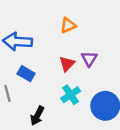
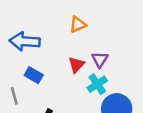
cyan cross: (71, 95) -> (97, 84), moved

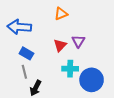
cyan cross: (97, 84) -> (70, 69), moved, turned 35
gray line: (14, 96) -> (24, 72), moved

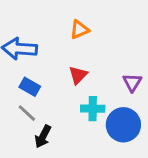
purple triangle: (78, 41) -> (132, 82), moved
gray line: (24, 72) -> (27, 113), turned -32

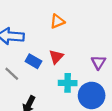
blue rectangle: (30, 87) -> (33, 61), moved
gray line: (27, 113) -> (12, 74), moved

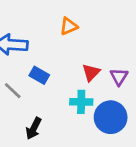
red triangle: (56, 57) -> (91, 72), moved

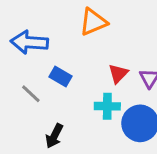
orange triangle: (69, 26) -> (93, 22), size x1.4

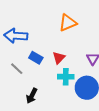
orange triangle: (93, 22) -> (68, 23), moved
red triangle: (118, 73) -> (59, 58), moved

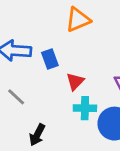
orange triangle: (68, 23) -> (78, 20), moved
blue rectangle: (36, 58) -> (50, 59), moved, turned 40

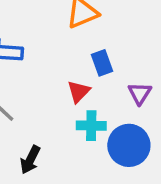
blue rectangle: (50, 59) -> (102, 63), moved

